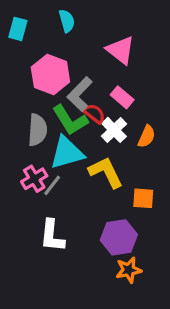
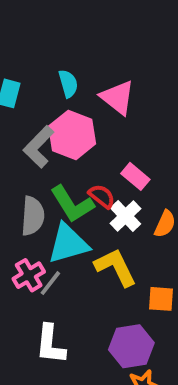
pink triangle: (120, 50) -> (118, 97), moved
pink hexagon: (50, 75) -> (72, 135), moved
gray L-shape: (80, 94) -> (39, 147), moved

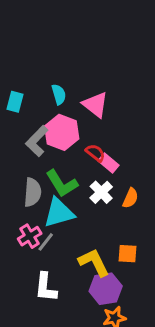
red semicircle: (102, 196) -> (95, 153), moved
yellow L-shape: (116, 267) -> (94, 262), moved

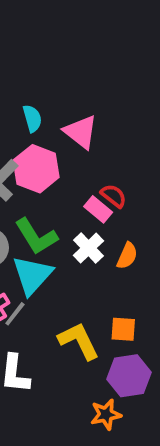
red semicircle: (95, 153) -> (114, 196), moved
cyan triangle: (59, 213) -> (32, 275), turned -32
purple hexagon: (106, 289) -> (129, 376), moved

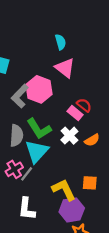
cyan semicircle: (32, 118) -> (60, 42), moved
orange semicircle: (127, 256) -> (92, 140), turned 35
purple hexagon: (129, 376) -> (72, 210), moved

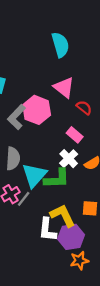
cyan semicircle: (60, 42) -> (60, 45), moved, size x1.5
red semicircle: (84, 105) -> (84, 108), moved
green L-shape: (39, 129) -> (57, 179), moved, turned -60
white L-shape: (27, 209) -> (47, 230), moved

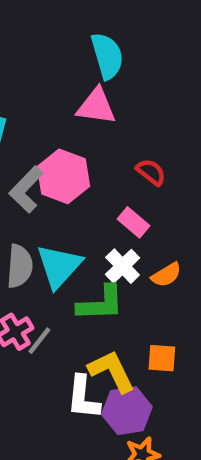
pink triangle: (64, 87) -> (96, 106), moved, turned -30
cyan triangle: (34, 175) -> (59, 266), moved

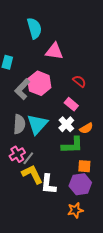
cyan semicircle: (107, 56) -> (34, 28), moved
green L-shape: (101, 303) -> (72, 145), moved
yellow L-shape: (112, 371) -> (32, 174), moved
purple hexagon: (127, 411) -> (80, 184), moved

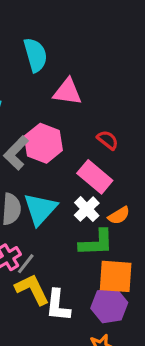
pink rectangle: (71, 104) -> (95, 177), size x1.5
orange square: (84, 166) -> (116, 276), size x1.6

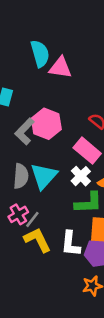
pink triangle: (67, 92) -> (60, 68), moved
white L-shape: (58, 305) -> (71, 244), moved

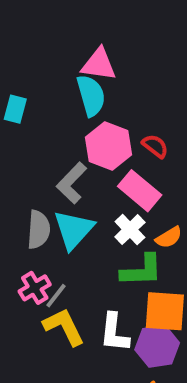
cyan semicircle: (40, 54) -> (91, 95), moved
pink hexagon: (46, 124) -> (109, 146), moved
gray L-shape: (25, 131) -> (72, 183), moved

